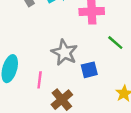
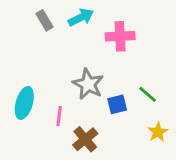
green line: (115, 43) -> (148, 94), moved

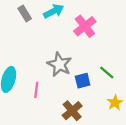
pink cross: (120, 36) -> (85, 26), turned -35
brown cross: (85, 139) -> (72, 111), moved

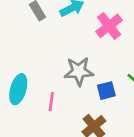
gray star: (59, 64) -> (79, 71), turned -30

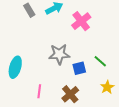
pink line: (51, 102) -> (39, 91), moved

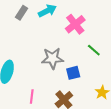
gray rectangle: (29, 10) -> (21, 13), turned 64
green line: (100, 61) -> (94, 50), moved

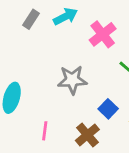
blue square: (73, 73) -> (108, 109), moved, turned -32

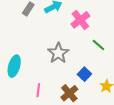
gray star: (72, 80) -> (58, 53), turned -30

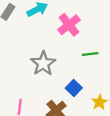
green line: (98, 45) -> (90, 54), turned -48

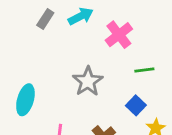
blue square: (74, 88) -> (136, 105), moved

